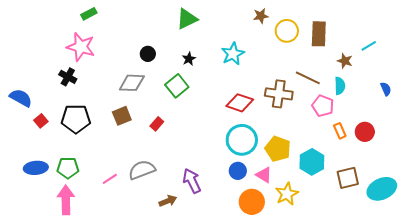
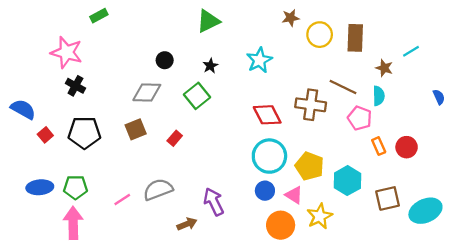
pink star: (81, 47) -> (67, 52), moved
blue semicircle: (386, 89) -> (439, 97), moved
red diamond: (240, 103) -> (267, 115), turned 44

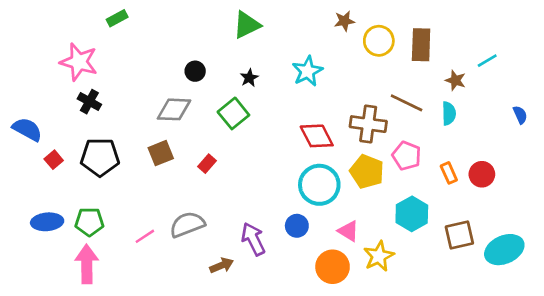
pink pentagon: (360, 118) -> (407, 156), moved
yellow pentagon: (310, 166) -> (367, 172), moved
blue circle: (265, 191) -> (297, 226), moved

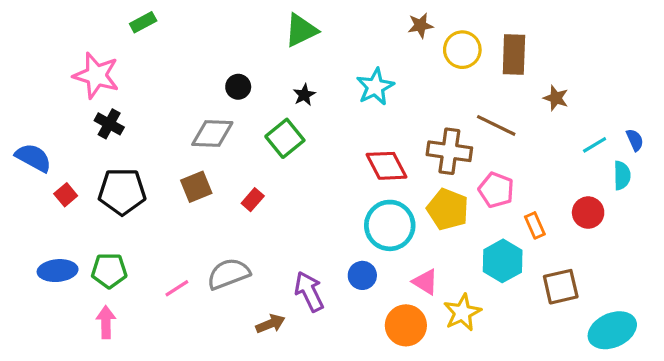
cyan line: (487, 61) -> (595, 145), moved
cyan semicircle: (449, 113) -> (622, 175), moved
orange rectangle: (449, 173) -> (535, 225), moved
cyan ellipse: (504, 250) -> (612, 330), moved
pink arrow: (87, 264) -> (106, 322), size x0.7

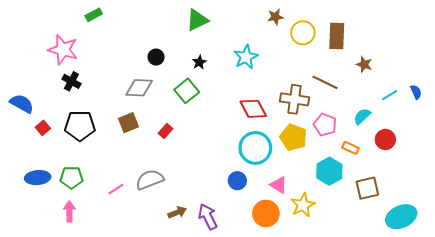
cyan semicircle: (622, 175) -> (362, 116), moved, turned -132
orange rectangle: (535, 225) -> (350, 148), turned -42
purple arrow: (309, 292) -> (208, 217), moved

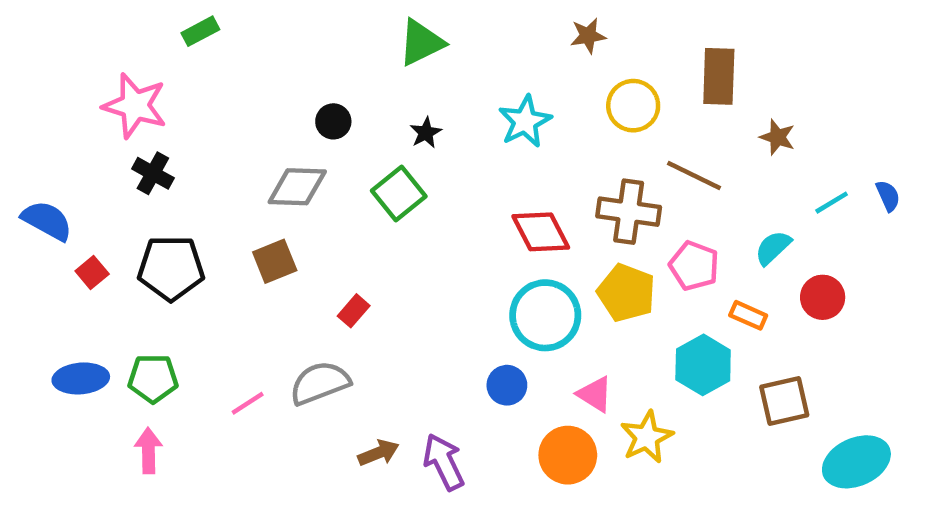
yellow circle: (303, 33) -> (633, 106), moved
red rectangle: (166, 131) -> (354, 311), moved

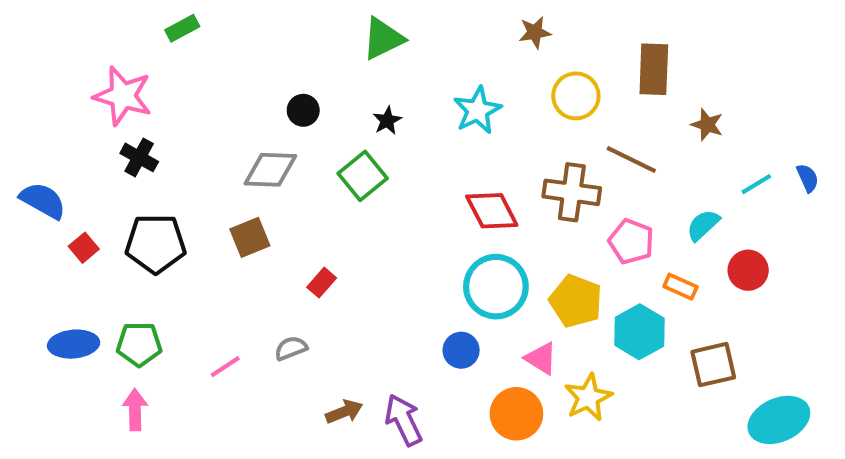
yellow pentagon: (626, 293) -> (576, 301), moved
gray semicircle: (320, 383) -> (291, 348), size x0.6

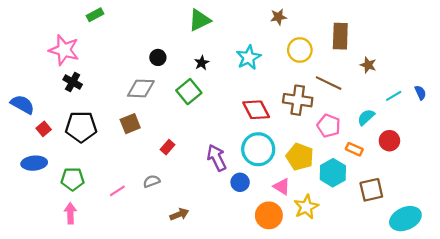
blue ellipse: (74, 344) -> (34, 163), moved
purple arrow: (404, 420) -> (217, 158), moved

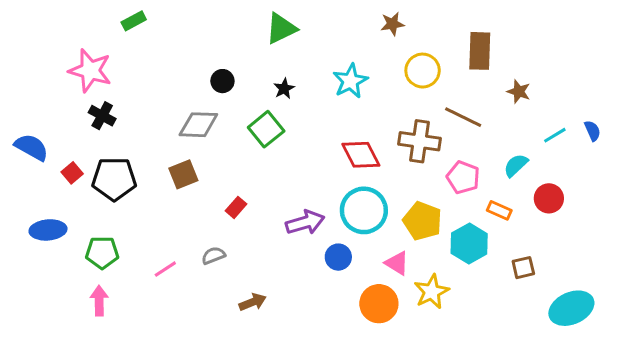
red square: (44, 129) -> (72, 173), moved
purple arrow: (217, 158) -> (305, 222), turned 100
brown square: (371, 190) -> (523, 268), size x0.7

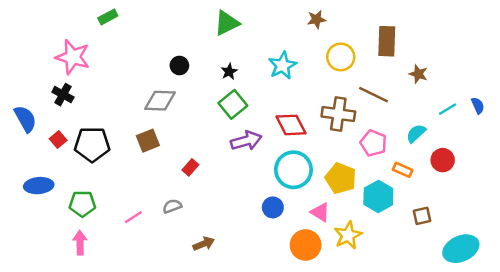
black cross: (102, 116) -> (63, 95), moved
green square: (266, 129) -> (233, 104), moved
blue semicircle: (31, 147) -> (25, 119), turned 32
purple arrow: (305, 222) -> (246, 141), moved

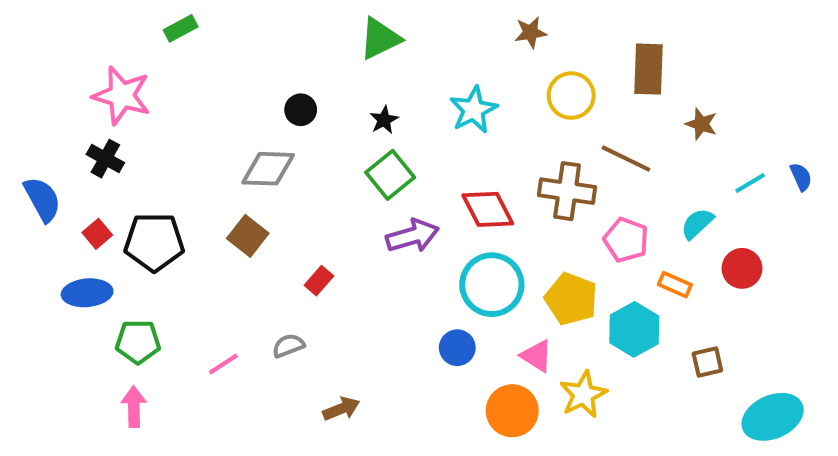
brown square: (148, 141) -> (248, 236), turned -30
blue ellipse: (39, 186) -> (87, 293), moved

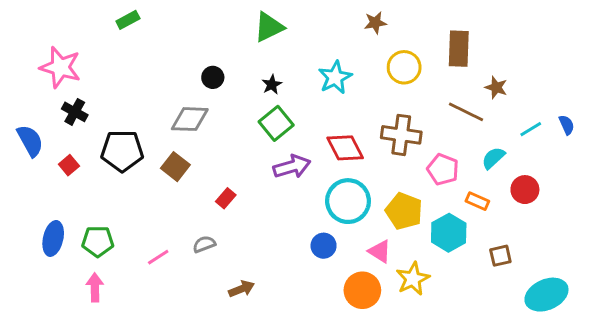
pink star: (122, 96) -> (60, 67), moved
brown line: (626, 159) -> (466, 112), moved
black pentagon: (154, 242) -> (122, 151), moved
blue ellipse: (87, 293) -> (53, 238), moved, turned -72

